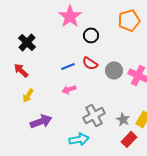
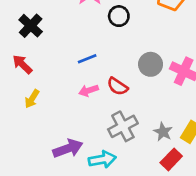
red semicircle: (90, 63) -> (117, 86), moved
purple arrow: (41, 121) -> (68, 148), moved

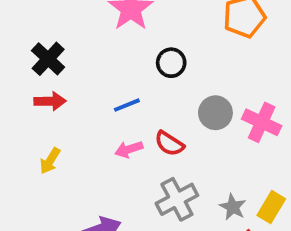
black circle: (119, 16) -> (171, 63), moved
red arrow: (22, 64) -> (50, 101), moved, turned 135

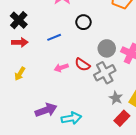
blue line: (127, 105) -> (54, 37), moved
gray cross: (177, 199) -> (105, 73), moved

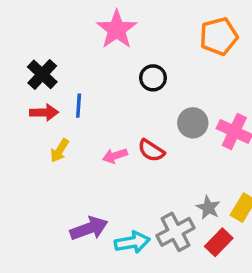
blue line: (54, 37) -> (79, 106), moved, turned -64
gray cross: (105, 73) -> (175, 232), moved
yellow arrow: (20, 74) -> (60, 151), moved

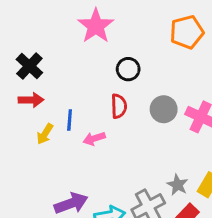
blue line: (79, 106) -> (70, 120), moved
red semicircle: (151, 151) -> (119, 106), moved, turned -125

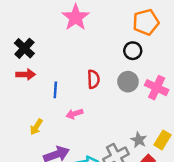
black circle: (128, 69) -> (133, 51), moved
yellow arrow: (45, 134) -> (36, 127), moved
pink arrow: (94, 139) -> (74, 114), moved

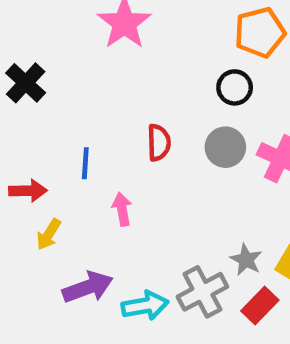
red arrow: (26, 74) -> (28, 191), moved
pink arrow: (74, 114) -> (122, 209), turned 98

